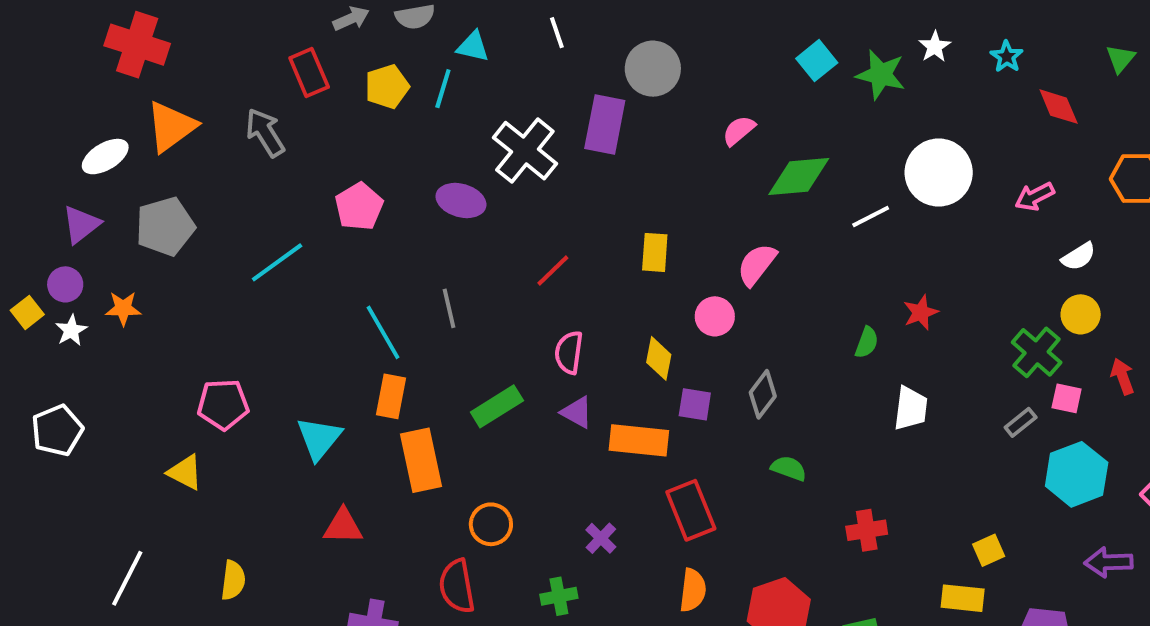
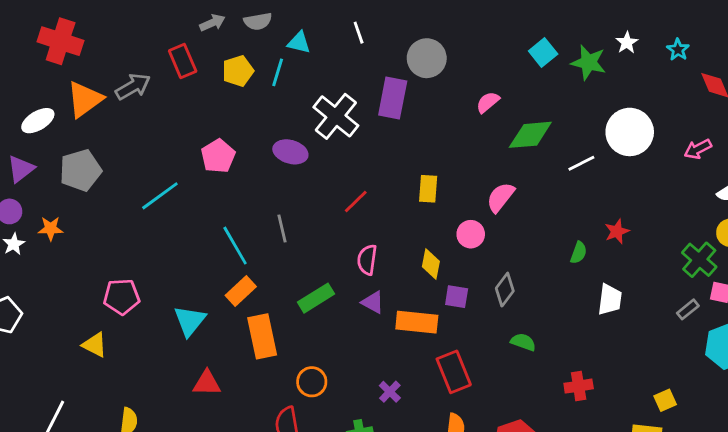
gray arrow: (265, 133) -> (133, 87), moved, turned 92
orange rectangle: (391, 396) -> (241, 291), turned 36

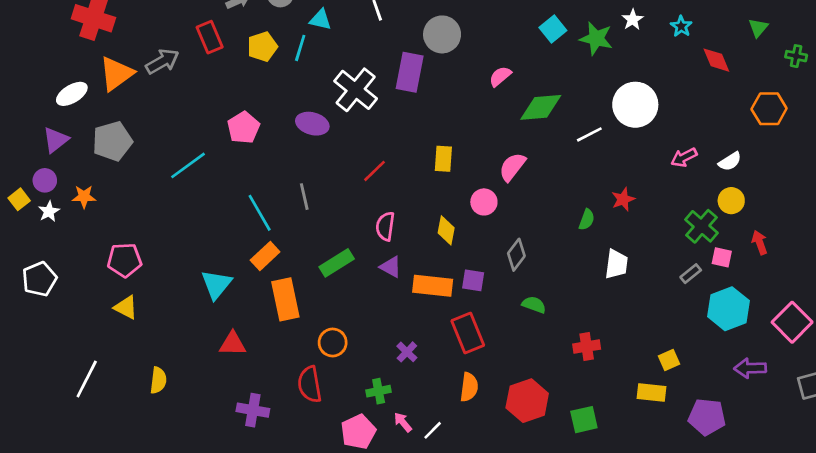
pink arrow: (698, 149) -> (684, 157), moved
pink pentagon: (122, 297) -> (125, 260), moved
purple square: (457, 297) -> (473, 280), moved

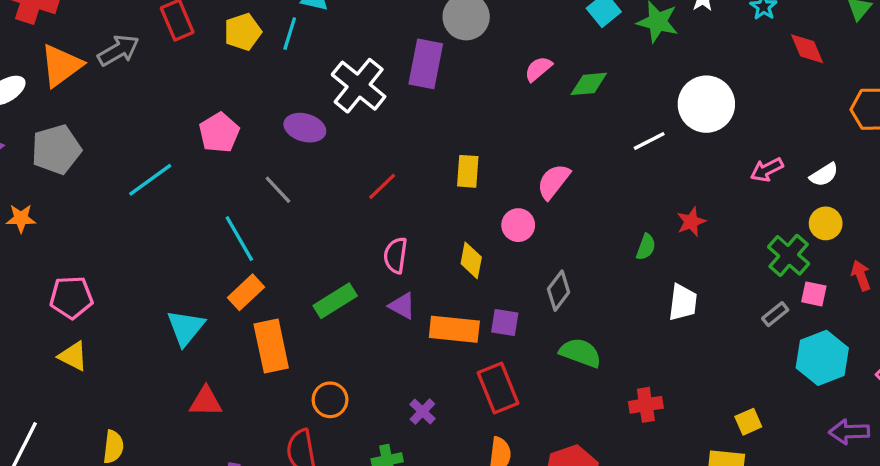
green diamond: (541, 107) -> (589, 84), moved, size x0.7
gray line: (304, 197) -> (278, 190), moved, turned -30
green semicircle: (534, 305) -> (580, 353), size x1.4

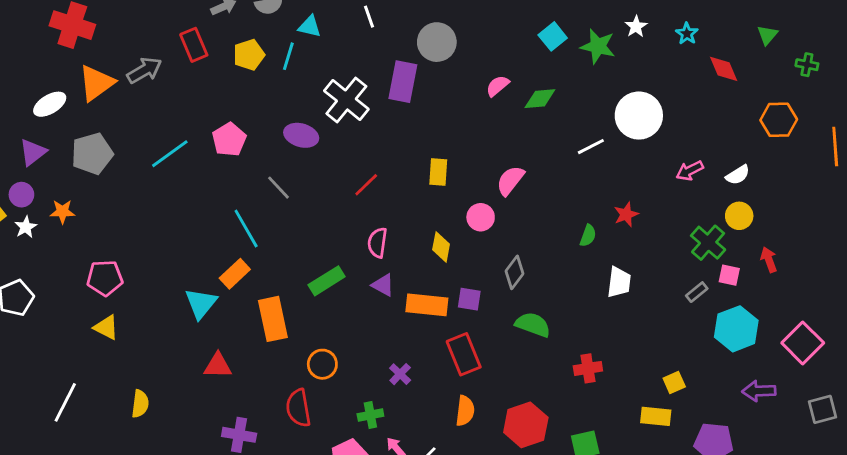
cyan line: (150, 180) -> (170, 154), moved
orange rectangle: (246, 292) -> (235, 274), moved

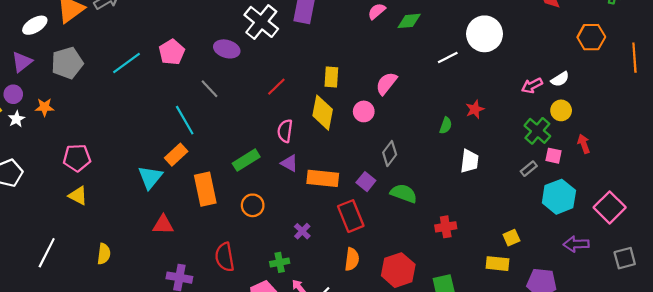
pink arrow: (690, 171) -> (532, 86), moved
yellow diamond: (441, 247) -> (323, 113), moved, size x1.5
purple square: (469, 299) -> (366, 182), moved, turned 30
orange circle: (322, 364) -> (253, 205), moved

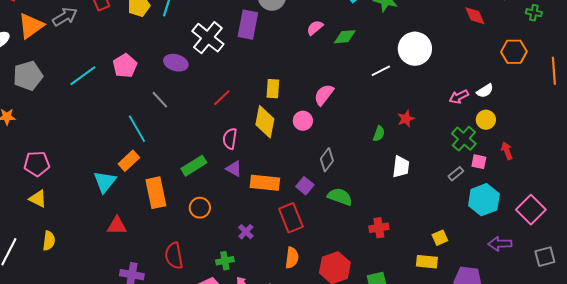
yellow semicircle: (104, 254) -> (49, 241), moved

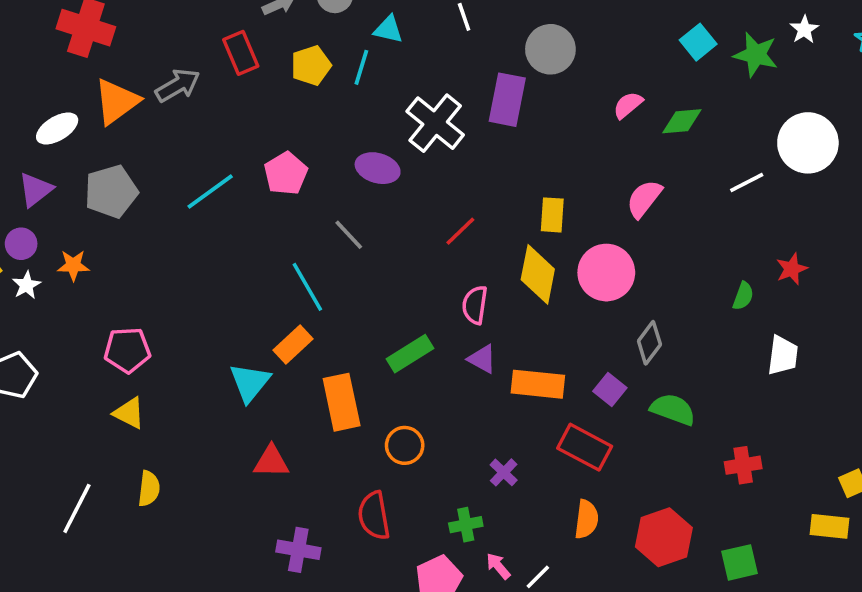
pink semicircle: (324, 95) -> (644, 199), moved
pink circle: (303, 121) -> (606, 273), size x1.6
orange circle: (200, 208) -> (405, 445), moved
red rectangle: (291, 218) -> (585, 447), turned -40

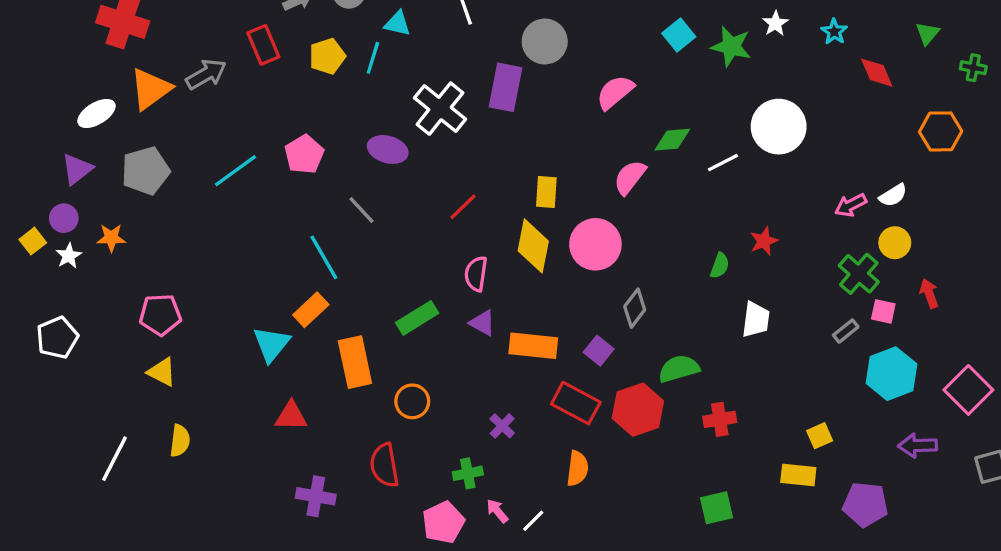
pink semicircle: (628, 105) -> (615, 92), size x1.4
green diamond: (682, 121) -> (672, 140), moved
green semicircle: (673, 409) -> (679, 369), moved, turned -36
red hexagon: (664, 537) -> (638, 410), moved

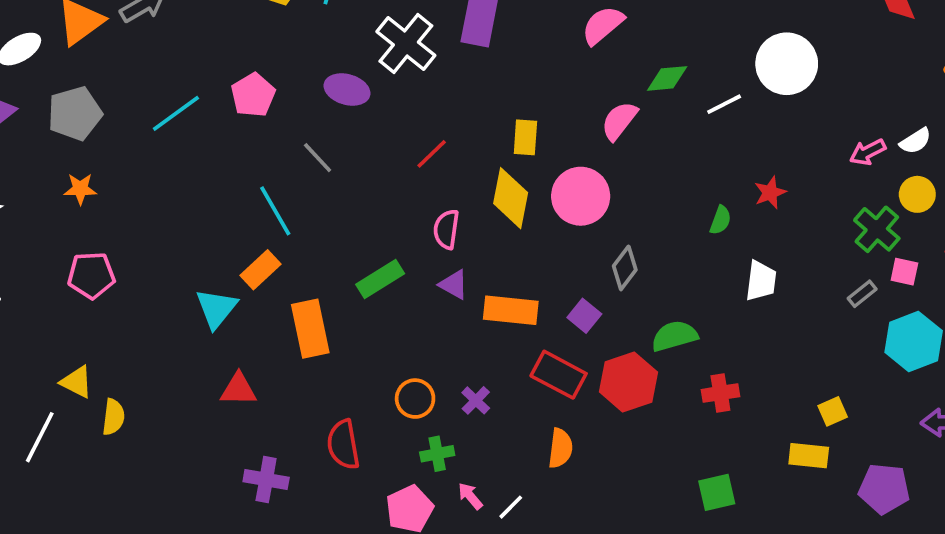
orange star: (111, 238) -> (80, 189), moved
yellow triangle: (162, 372) -> (77, 382), moved
orange circle: (412, 401) -> (415, 399), moved

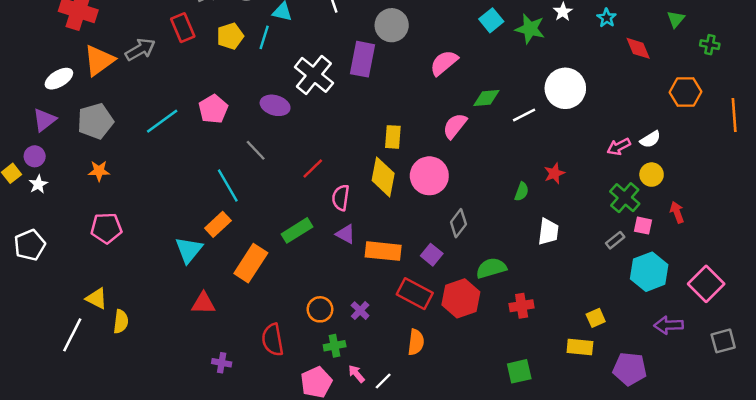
red line: (432, 154) -> (313, 168), moved
orange rectangle: (310, 329) -> (251, 263), turned 45
purple cross: (266, 479) -> (222, 363), size x0.7

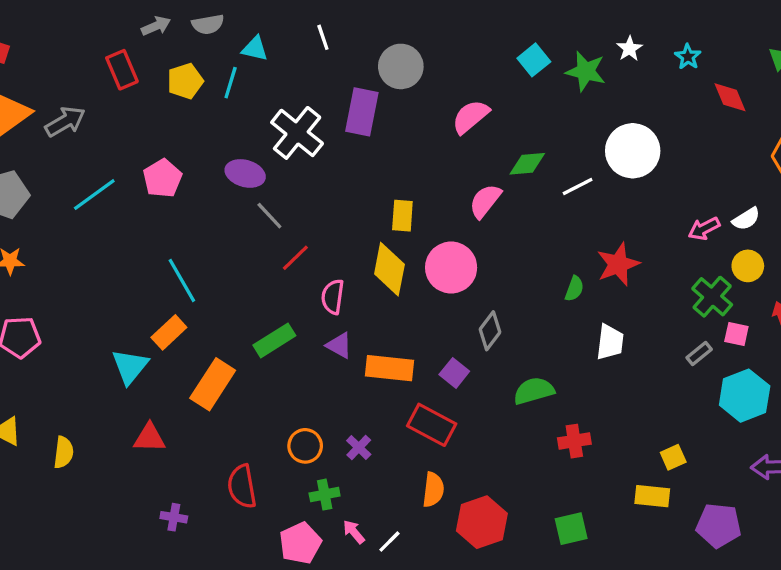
gray arrow: (140, 49) -> (65, 122), moved
gray line: (256, 150) -> (269, 216), moved
red star: (554, 173) -> (618, 264), size x1.5
red hexagon: (461, 298) -> (482, 522), moved
yellow semicircle: (121, 322) -> (64, 452), moved

